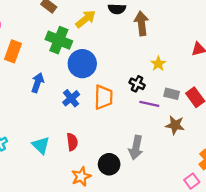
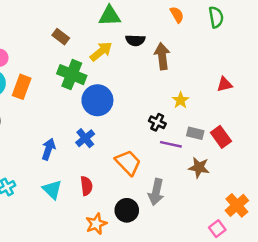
blue arrow: (38, 83) -> (49, 149), moved
orange trapezoid: (104, 97) -> (128, 163), moved, turned -45

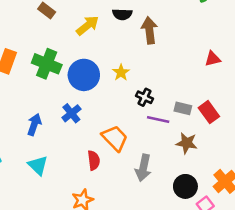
green cross: (72, 75) -> (47, 64), moved
yellow star: (181, 100) -> (121, 72), moved
red semicircle: (86, 186) -> (94, 160), moved
black circle: (127, 210) -> (185, 186), moved

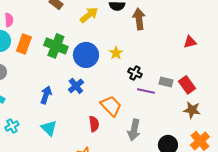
brown star: (187, 143) -> (192, 110), moved

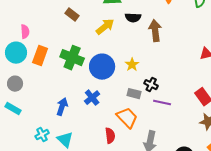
gray rectangle: (166, 82) -> (134, 94), moved
cyan cross: (12, 126) -> (42, 135), moved

